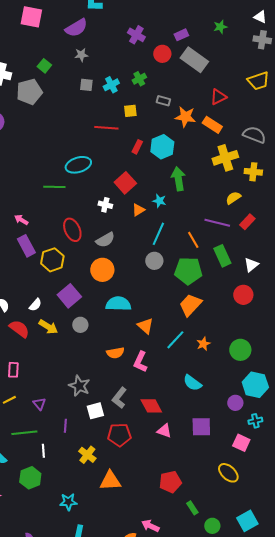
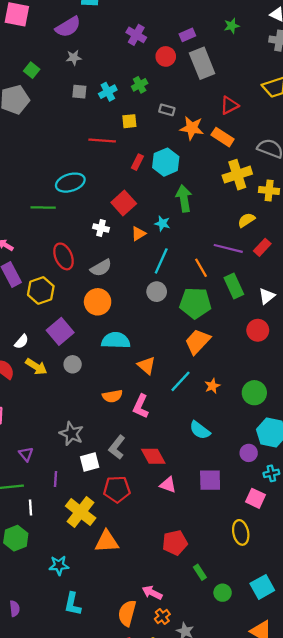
gray rectangle: (194, 60) -> (202, 63), turned 32
yellow cross: (87, 455) -> (81, 512), size x1.5
yellow ellipse: (228, 473) -> (241, 532), turned 35

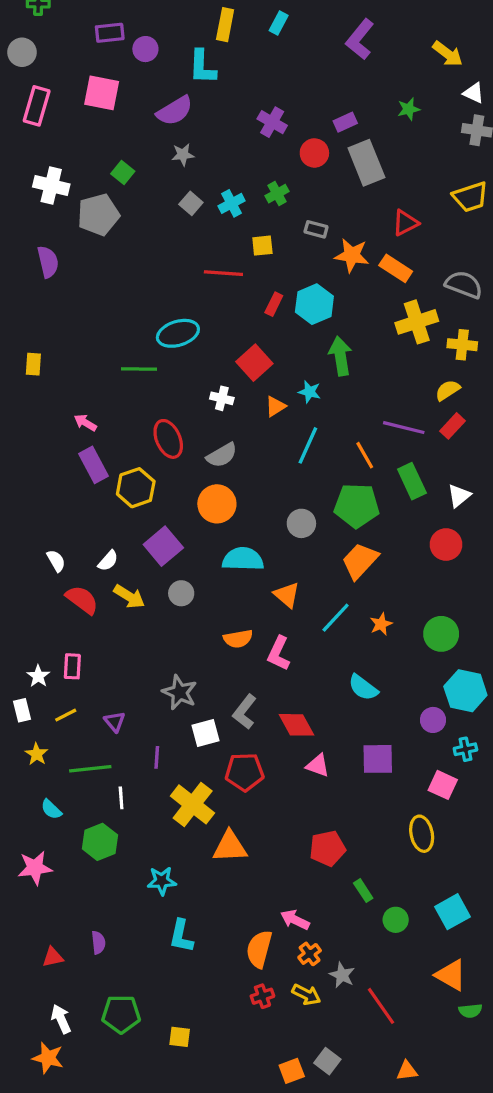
gray square: (79, 92) -> (191, 203), turned 35
yellow semicircle: (246, 220) -> (448, 390), moved
gray circle: (157, 292) -> (301, 523), moved

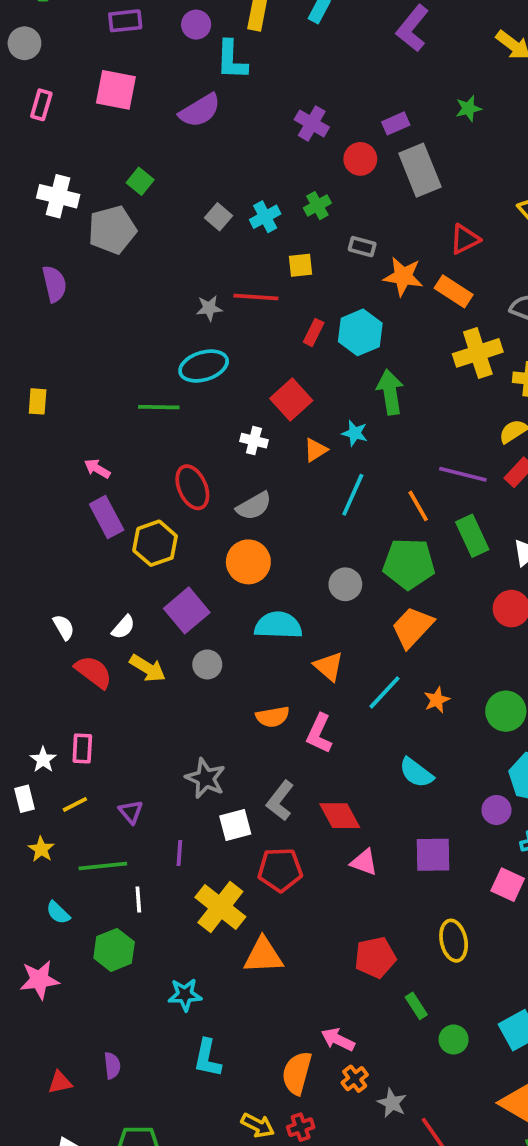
purple circle: (145, 49) -> (196, 25), moved
pink rectangle: (37, 106) -> (41, 105), size x0.7
gray star: (183, 155) -> (209, 308), moved
yellow ellipse: (422, 834) -> (454, 941), moved
yellow arrow: (306, 995) -> (258, 1125), moved

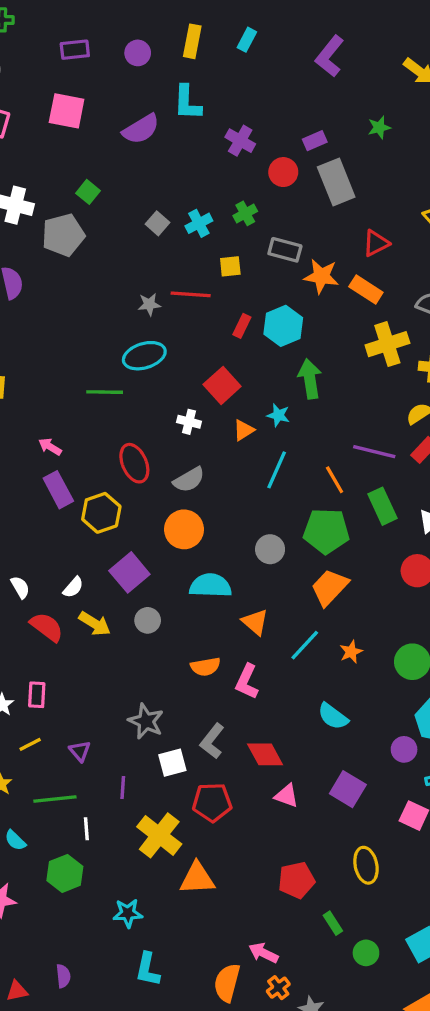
cyan L-shape: (232, 60) -> (187, 103), moved
gray rectangle: (362, 247) -> (285, 250), size x1.4
purple square: (433, 855) -> (348, 789), turned 32

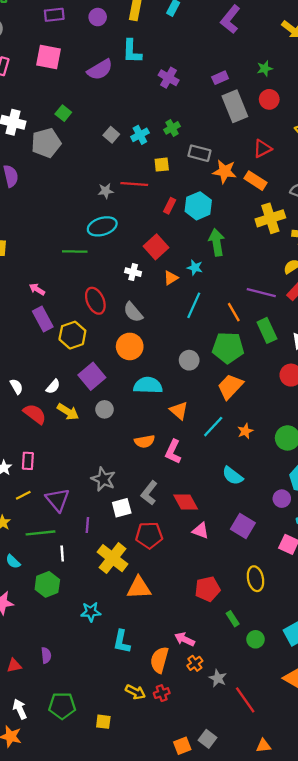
red circle: (283, 172) -> (269, 99), moved
gray semicircle: (189, 480) -> (133, 312), turned 80
purple triangle: (80, 751) -> (58, 500), size x1.6
cyan L-shape: (148, 969) -> (122, 642), moved

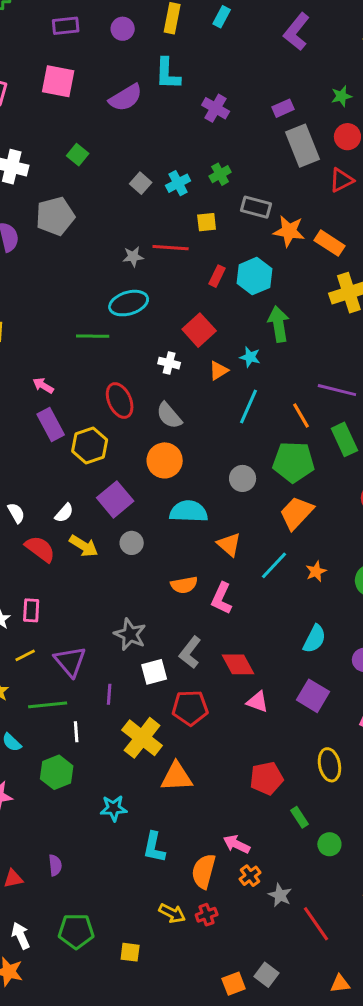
gray pentagon: (46, 143) -> (55, 216), moved
red triangle: (262, 149) -> (341, 180), moved
cyan semicircle: (233, 476) -> (314, 639), moved, turned -100

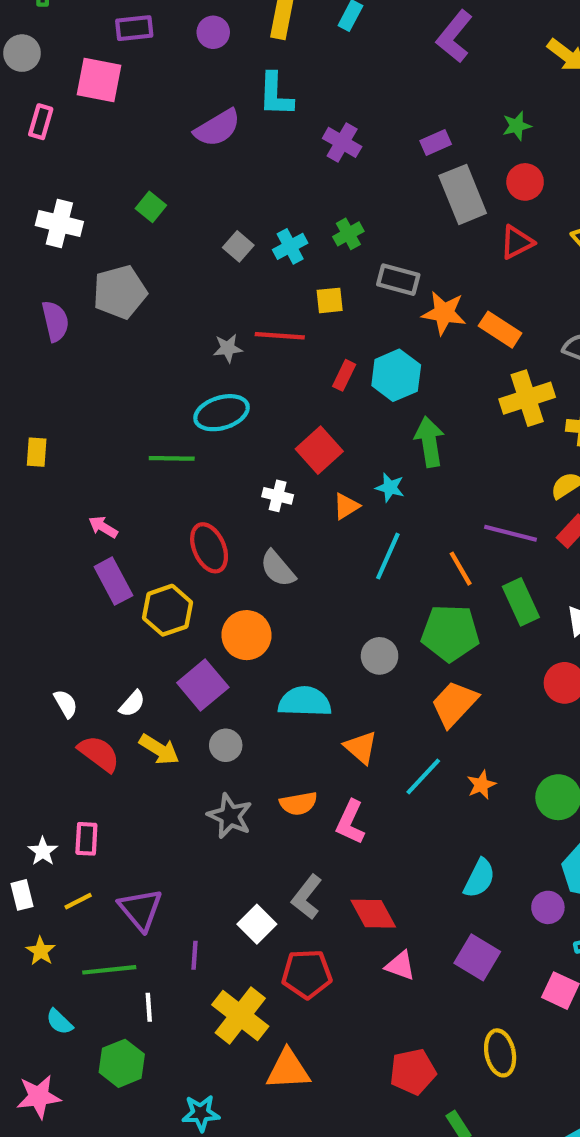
pink square: (58, 81) -> (99, 80), moved
orange circle: (165, 460) -> (246, 635), moved
gray star: (130, 634) -> (230, 816), moved
white square: (154, 672) -> (257, 924), turned -30

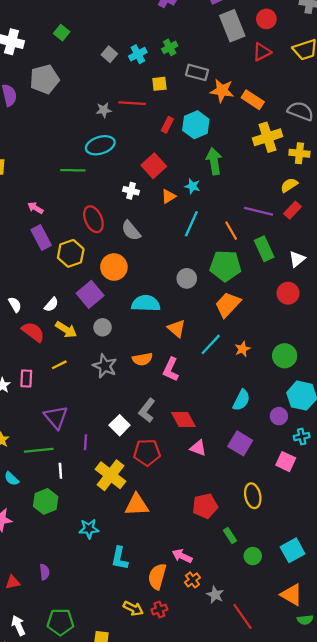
yellow line: (78, 901) -> (59, 365), moved

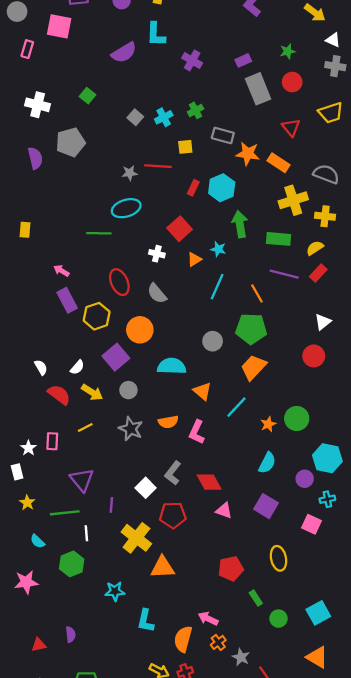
red triangle: (262, 52) -> (291, 127), moved, turned -42
green rectangle: (264, 249) -> (278, 239), moved, turned -60
orange star: (242, 349) -> (268, 424), moved
green circle: (285, 356) -> (297, 418), moved

